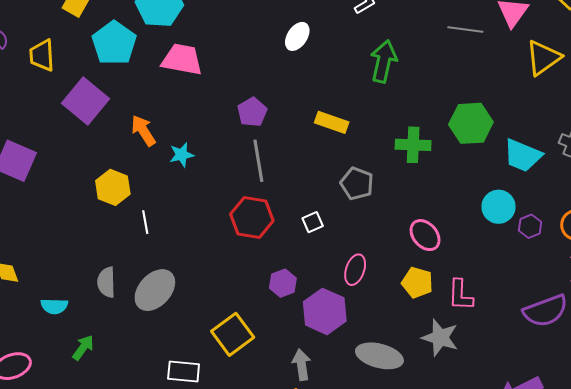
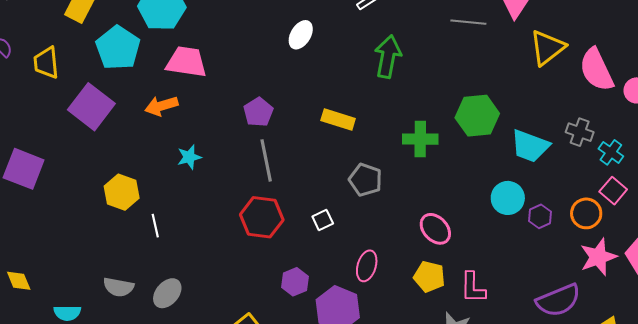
orange arrow: (143, 131) -> (161, 106), moved, turned -72
gray semicircle: (106, 282) -> (119, 287), turned -76
gray ellipse: (155, 290) -> (167, 293), size x0.7

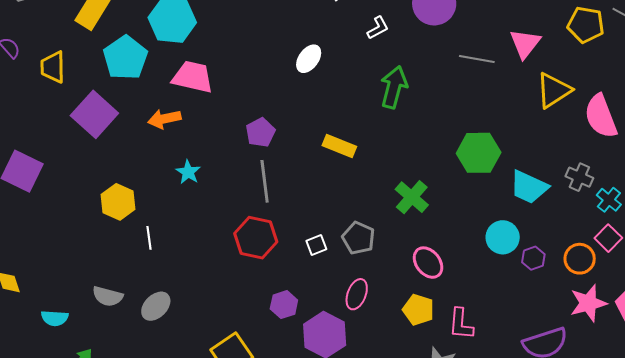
green cross: (420, 139) -> (412, 197), moved, turned 36
cyan star: (189, 157) -> (188, 172), turned -30
gray pentagon: (365, 180) -> (358, 238), moved

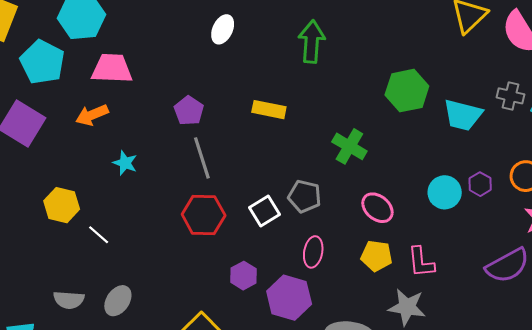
cyan circle: (503, 237) -> (445, 192), moved
white line: (149, 238) -> (99, 235), turned -30
white square: (316, 245) -> (264, 211), size x1.4

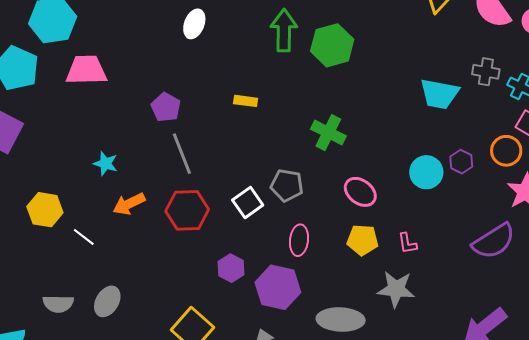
green hexagon: (407, 91) -> (332, 45), moved
yellow rectangle: (269, 110) -> (246, 101), size x0.7
orange arrow: (92, 115) -> (129, 204), moved
pink L-shape: (421, 262) -> (407, 243), size x0.7

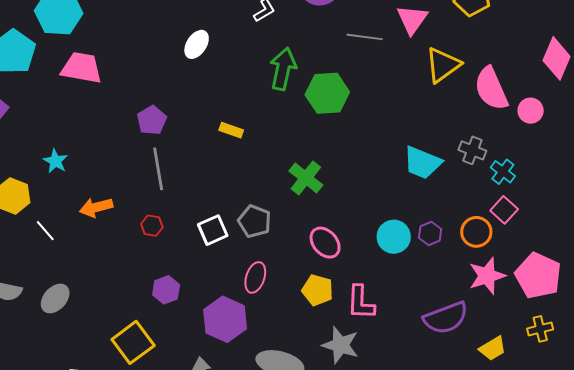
cyan star: (106, 163) -> (55, 161), moved
red hexagon: (187, 210) -> (152, 226), size x0.5
pink L-shape: (407, 243) -> (361, 302), size x1.6
purple hexagon: (231, 268) -> (166, 290), moved

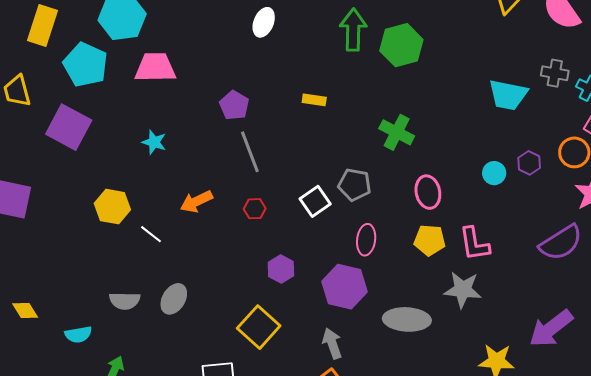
cyan star: (55, 161) -> (154, 142), moved
cyan circle: (394, 237) -> (494, 173), size x0.7
pink ellipse: (325, 243) -> (428, 192), turned 40

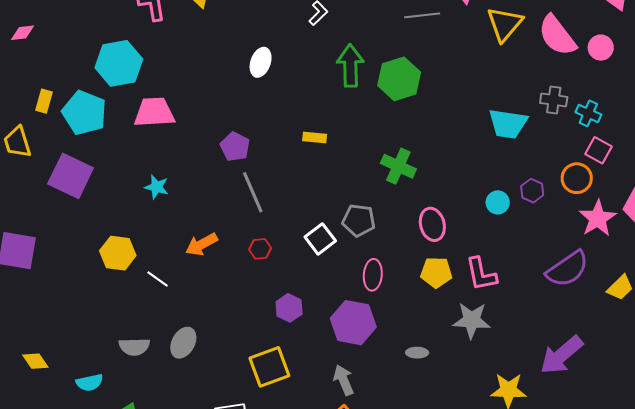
yellow rectangle: (42, 26) -> (44, 101), moved, size x0.6
gray ellipse: (407, 319) -> (417, 353), size x0.5
yellow square: (259, 327) -> (269, 367), turned 30

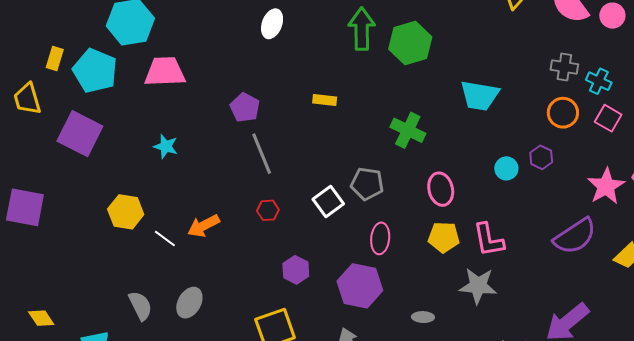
cyan trapezoid: (508, 124) -> (480, 96), moved
orange circle: (577, 178) -> (563, 113), moved
orange arrow: (202, 244) -> (204, 226), moved
gray semicircle: (134, 347) -> (140, 306), turned -116

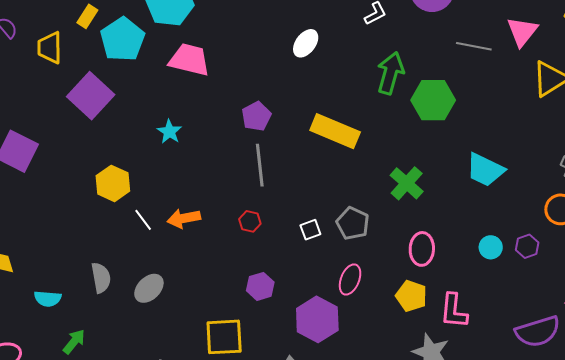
yellow rectangle: (325, 100) -> (335, 131), size x2.0
white square: (328, 202) -> (310, 230), size x0.7

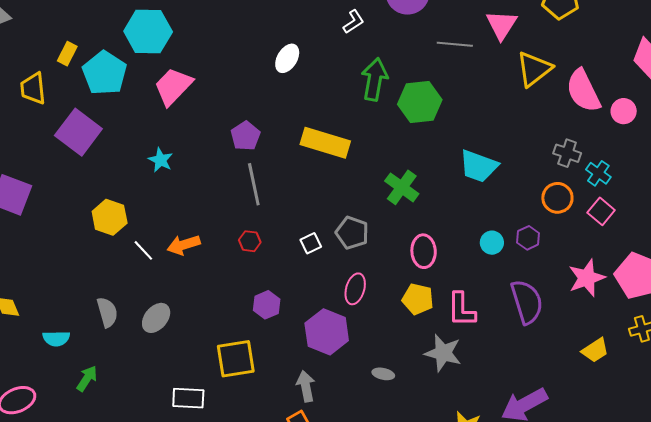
pink trapezoid: (189, 60) -> (173, 86), turned -54
purple semicircle: (538, 331) -> (527, 302), moved, turned -84

